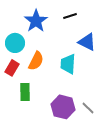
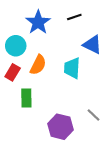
purple hexagon: (63, 107) -> (60, 127), moved

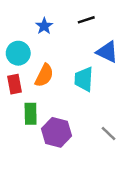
blue star: (38, 22) -> (44, 26), size x0.6
red rectangle: (13, 72) -> (15, 84), turned -42
purple hexagon: (60, 127) -> (57, 132), moved

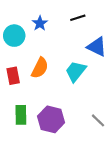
cyan circle: (18, 53) -> (14, 36), moved
cyan trapezoid: (84, 79) -> (76, 71), turned 35
green rectangle: (31, 114) -> (21, 115), moved

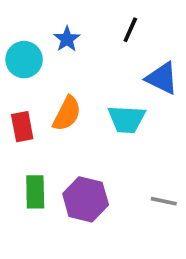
black line: (78, 18) -> (130, 30), turned -48
cyan trapezoid: (76, 71) -> (127, 119), turned -125
gray line: (98, 120) -> (164, 201), turned -32

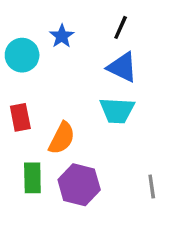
blue triangle: (162, 78) -> (122, 67), moved
orange semicircle: (67, 114) -> (62, 138), moved
gray line: (164, 201) -> (152, 187), turned 70

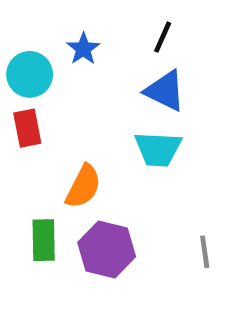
red rectangle: (20, 117) -> (27, 128), moved

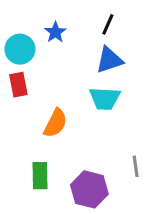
blue triangle: (165, 91) -> (109, 60), turned -44
green rectangle: (44, 240) -> (40, 176), moved
purple hexagon: (107, 249) -> (89, 189), moved

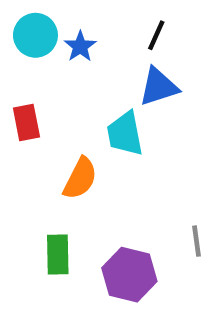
cyan circle: (20, 49) -> (35, 35), moved
cyan trapezoid: (105, 98) -> (125, 134), moved, turned 76

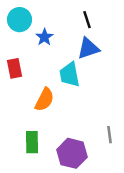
black line: (156, 35) -> (87, 20), turned -42
blue star: (80, 46) -> (44, 37), moved

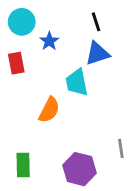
red rectangle: (14, 68) -> (16, 63), moved
green rectangle: (32, 142) -> (23, 165), moved

